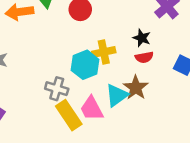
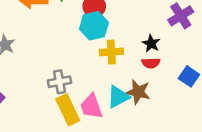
cyan hexagon: (85, 65) -> (94, 26), moved
brown star: (136, 88) -> (138, 92), turned -30
gray cross: (57, 89) -> (59, 82), turned -35

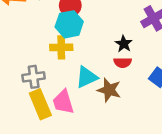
yellow cross: (111, 52) -> (61, 47), moved
cyan triangle: (118, 97) -> (87, 77), moved

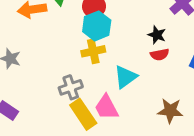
brown star: (109, 90) -> (170, 111), moved

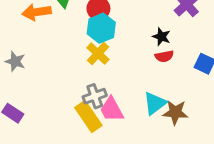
yellow cross: (93, 51) -> (98, 54), turned -35
cyan triangle: (126, 77) -> (155, 103), moved
gray cross: (71, 87) -> (95, 96), moved

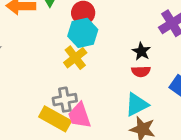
cyan triangle: (155, 103) -> (137, 105), moved
yellow rectangle: (88, 117) -> (55, 119), turned -36

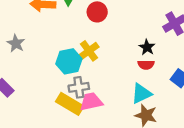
cyan hexagon: (83, 33) -> (69, 61), moved
pink trapezoid: (79, 116) -> (91, 102), turned 95

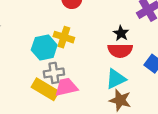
yellow cross: (89, 51) -> (64, 37), turned -36
red semicircle: (146, 65) -> (120, 51), size x1.5

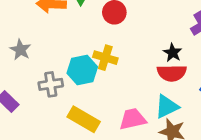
gray cross: (54, 73) -> (51, 84), moved
pink trapezoid: (66, 87) -> (133, 119), moved

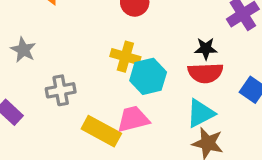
black star: (173, 53) -> (206, 49), turned -30
cyan hexagon: (82, 70) -> (148, 76), moved
pink trapezoid: (133, 119) -> (133, 119), moved

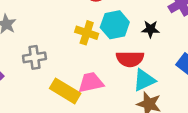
red semicircle: (205, 73) -> (130, 59), moved
cyan hexagon: (148, 76) -> (115, 25), moved

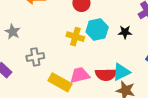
red semicircle: (130, 59) -> (106, 75), moved

